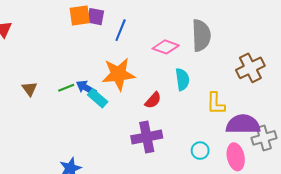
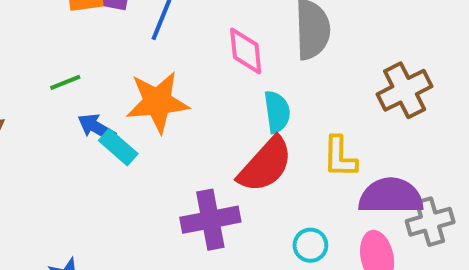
pink diamond: (166, 47) -> (246, 51), turned 65
green line: (66, 88) -> (65, 82), moved
red semicircle: (153, 100) -> (265, 165), moved, size x1.8

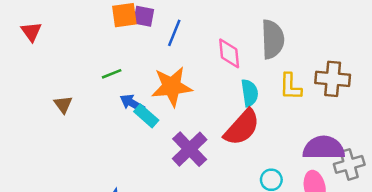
brown cross: (405, 90) -> (333, 79), turned 32
yellow L-shape: (340, 157) -> (290, 87), moved
purple cross: (210, 220) -> (190, 149), moved, turned -33

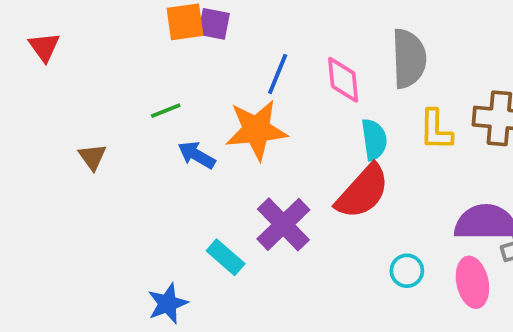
blue line: (174, 33) -> (278, 74), moved
cyan rectangle: (146, 116) -> (226, 257), moved

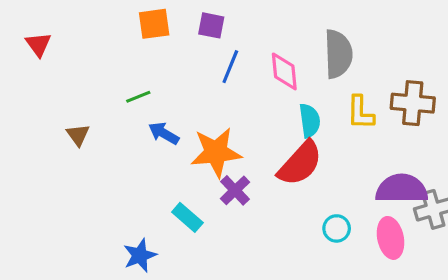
purple square: (214, 24) -> (211, 25), moved
orange star: (256, 130) -> (216, 152), moved
purple cross: (283, 224) -> (235, 190), size x0.7

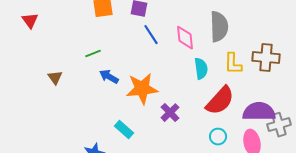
blue line: (230, 67) -> (151, 35), turned -55
red semicircle: (300, 163) -> (220, 101), moved
purple cross: (235, 190) -> (170, 113), moved

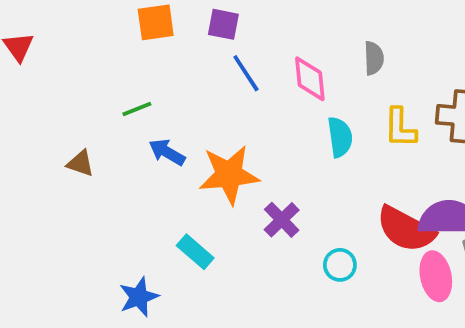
gray semicircle: (219, 27) -> (374, 58), size x0.6
brown triangle: (55, 78) -> (80, 163), moved, turned -35
red semicircle: (220, 101) -> (406, 229), moved, turned 76
cyan circle: (218, 137) -> (340, 265), moved

